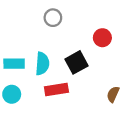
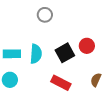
red circle: (102, 38) -> (87, 46), moved
red rectangle: (56, 90) -> (61, 83), moved, turned 36

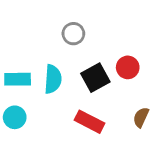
gray circle: (45, 15) -> (73, 34), moved

